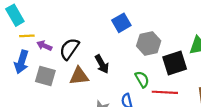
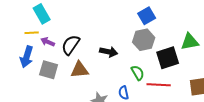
cyan rectangle: (15, 15) -> (42, 14), moved
blue square: (121, 23) -> (147, 16), moved
black arrow: (102, 64) -> (109, 52), moved, turned -48

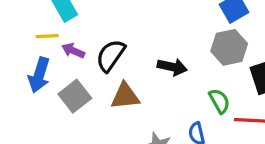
gray square: (49, 70) -> (75, 96), turned 36

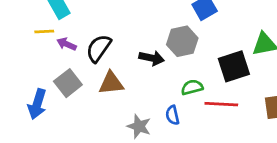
gray hexagon: (229, 47) -> (182, 41), moved
blue arrow: (39, 75) -> (37, 104), moved
green semicircle: (219, 101) -> (192, 87), turned -75

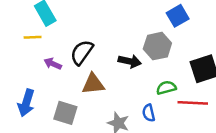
purple arrow: (67, 44) -> (53, 64), moved
gray square: (68, 83) -> (65, 113), moved, turned -35

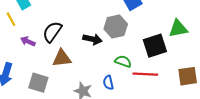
yellow line: (33, 37) -> (11, 19), turned 64
green semicircle: (166, 88) -> (123, 61), turned 35

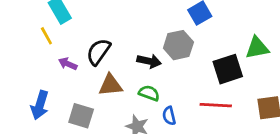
green semicircle: (123, 61) -> (149, 93), moved

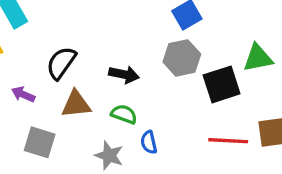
gray hexagon: (178, 45) -> (182, 58), moved
purple arrow: (68, 64) -> (23, 94), moved
red line: (216, 105) -> (228, 141), moved

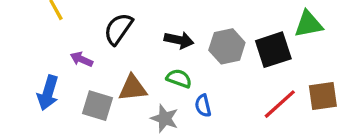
gray hexagon: (182, 58) -> (227, 46), moved
brown triangle: (76, 104) -> (133, 88), moved
red line: (228, 141) -> (280, 104), turned -45

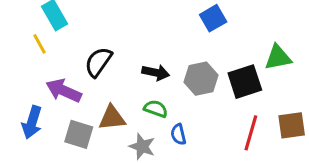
purple arrow: (82, 59) -> (64, 91), size x1.6
red line: (280, 104) -> (251, 133), turned -32

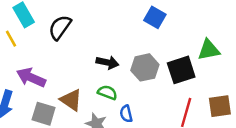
blue square: (213, 18) -> (155, 17), turned -30
black semicircle: (98, 62) -> (60, 27), moved
brown triangle: (112, 118) -> (71, 100), turned 40

